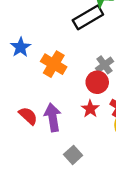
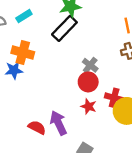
blue star: (21, 47) -> (14, 70), turned -30
orange cross: (54, 64) -> (23, 53), moved

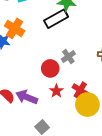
red circle: (88, 82) -> (50, 68), moved
purple arrow: (58, 123) -> (27, 97), turned -60

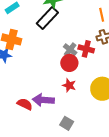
red circle: (50, 68) -> (69, 63), moved
red cross: (80, 90) -> (86, 49), moved

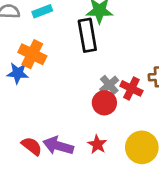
black rectangle: (47, 18) -> (87, 35), turned -65
red star: (69, 85) -> (97, 144), moved

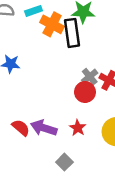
orange cross: (32, 54) -> (52, 24), moved

